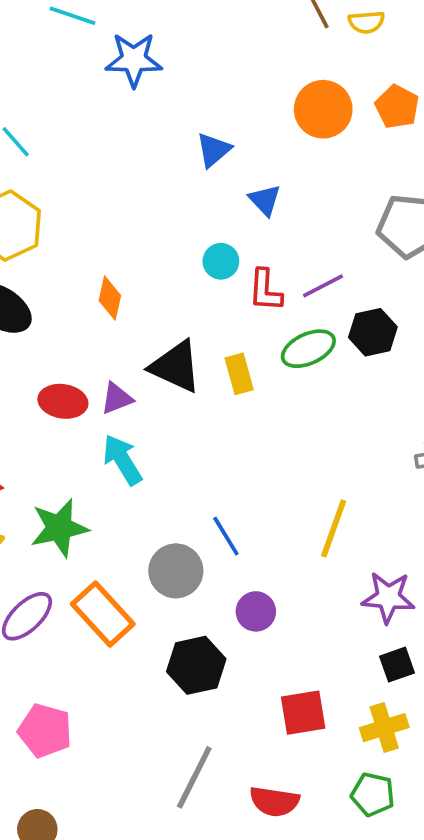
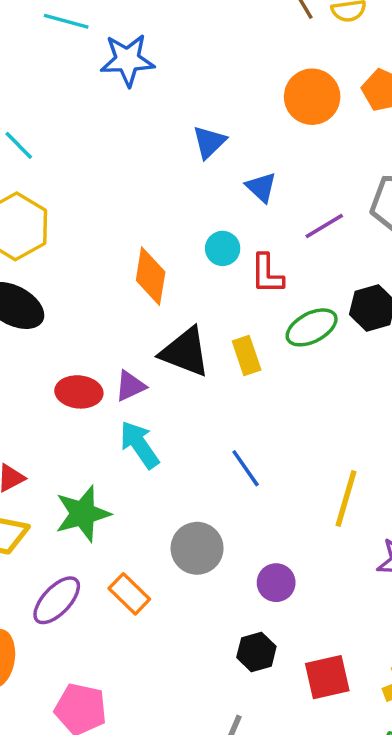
purple line: (323, 286) -> (324, 226), moved
orange diamond: (110, 298) -> (151, 276), moved, size x1.4
blue line: (226, 536) -> (246, 468), moved
orange rectangle: (103, 614) -> (129, 594), size x0.7
black hexagon: (196, 665) -> (256, 652), moved, size x0.7

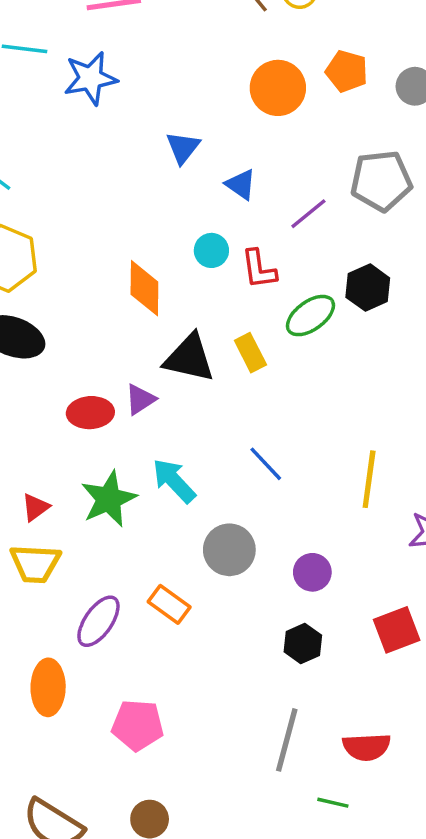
cyan arrow: (139, 445) -> (174, 481), moved
green star: (83, 514) -> (109, 499), moved
red square: (327, 677) -> (397, 630), moved

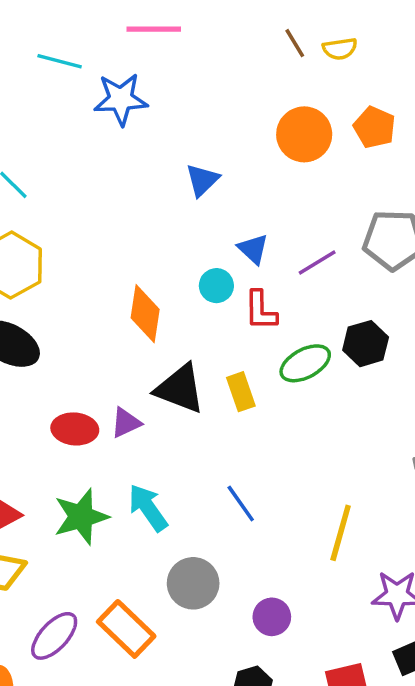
blue triangle: (241, 185) -> (253, 249), moved
orange rectangle: (169, 604) -> (126, 629), size x1.4

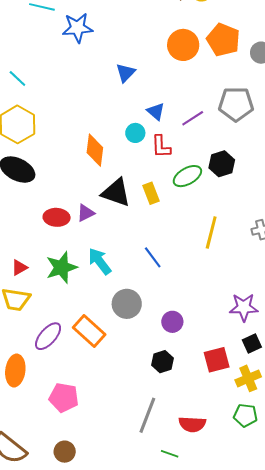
orange pentagon: (374, 127) -> (223, 40), size x1.4
yellow line: (341, 533) -> (211, 233), moved

